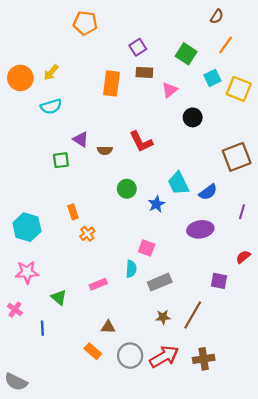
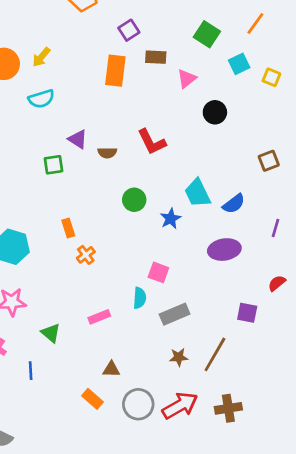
purple square: (138, 47) -> (129, 30), moved
yellow square: (239, 89) -> (271, 77), size x0.6
brown square: (237, 157) -> (269, 161), size x0.6

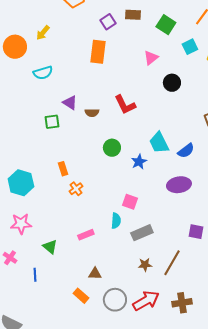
yellow arrow: (41, 57) -> (43, 33), moved
brown rectangle: (156, 57) -> (133, 15), moved

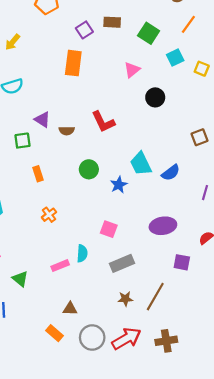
orange rectangle: (63, 169) -> (38, 174), moved
purple ellipse: (179, 185) -> (163, 226), moved
cyan semicircle: (116, 221) -> (82, 253), moved

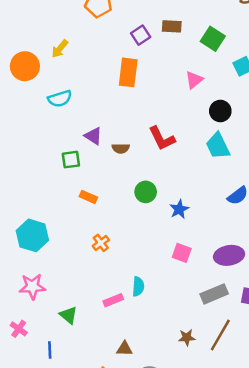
cyan trapezoid: (141, 164) -> (218, 146), moved
orange rectangle: (38, 174) -> (88, 197), turned -48
pink square: (109, 229) -> (182, 253), moved
gray rectangle: (122, 263) -> (214, 294), moved

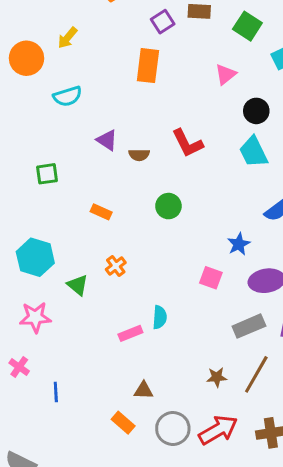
green square: (71, 160) -> (47, 174), moved
blue star: (179, 209) -> (239, 244), moved
green triangle: (68, 315) -> (78, 285), moved

